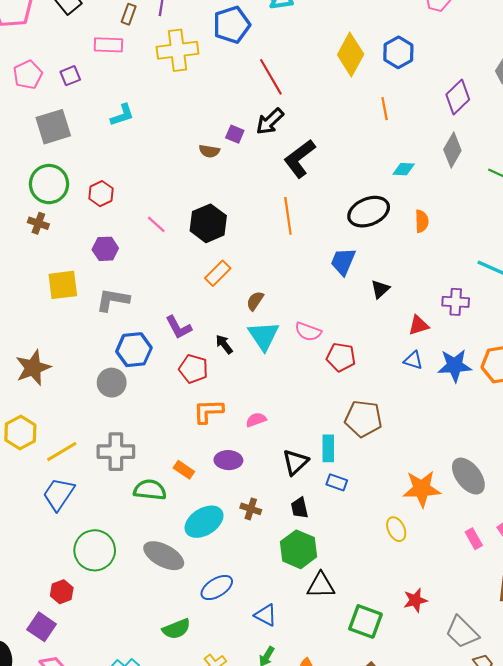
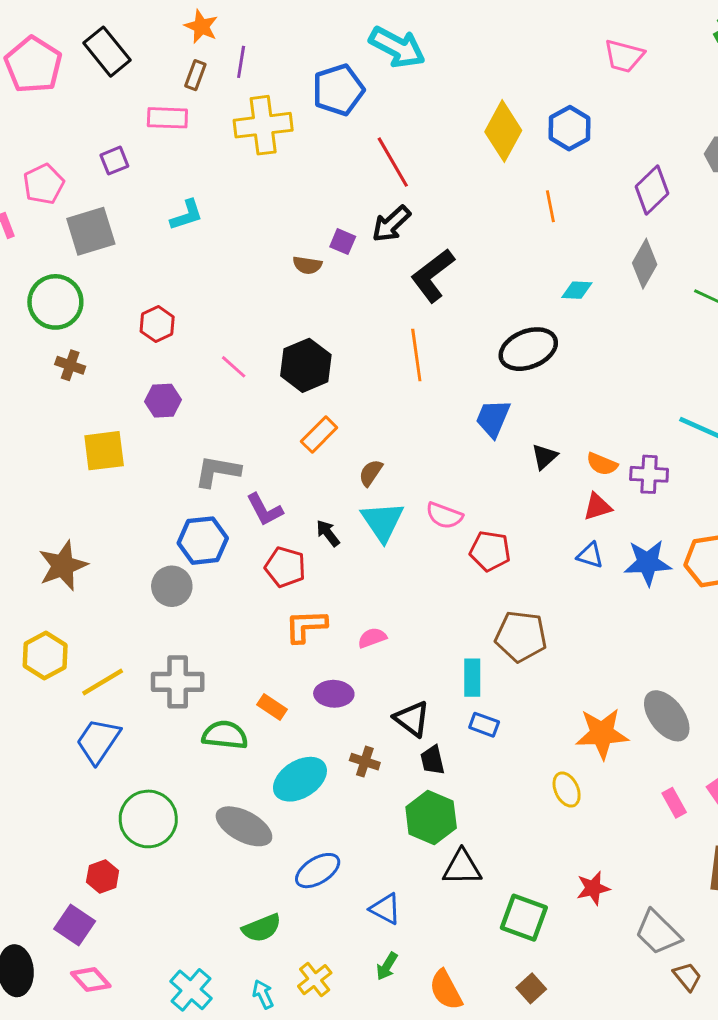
pink pentagon: (28, 75) -> (44, 184), moved
green circle: (49, 184) -> (55, 302), moved
orange semicircle: (422, 221) -> (602, 464), moved, turned 115
gray L-shape: (113, 300) -> (217, 471), moved
black triangle: (295, 462) -> (412, 719), moved, turned -40

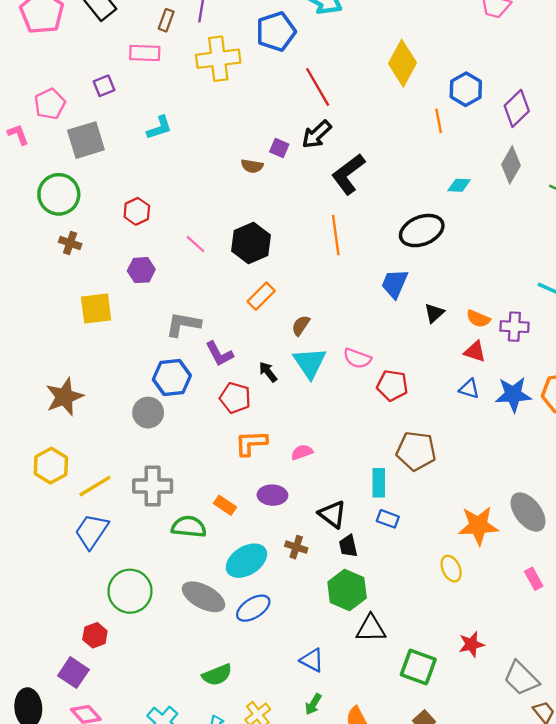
blue hexagon: (570, 128) -> (466, 89), moved
red triangle: (598, 507) -> (475, 351), turned 35
blue ellipse: (318, 871) -> (253, 608), moved

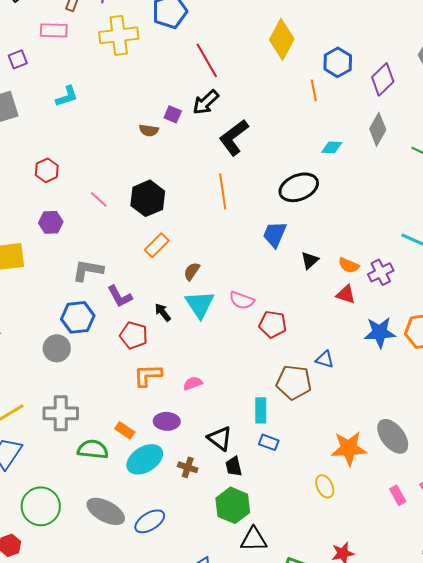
purple cross: (514, 327) -> (381, 272), turned -30
blue triangle: (469, 389) -> (325, 359), moved
cyan ellipse: (246, 561) -> (145, 459), moved

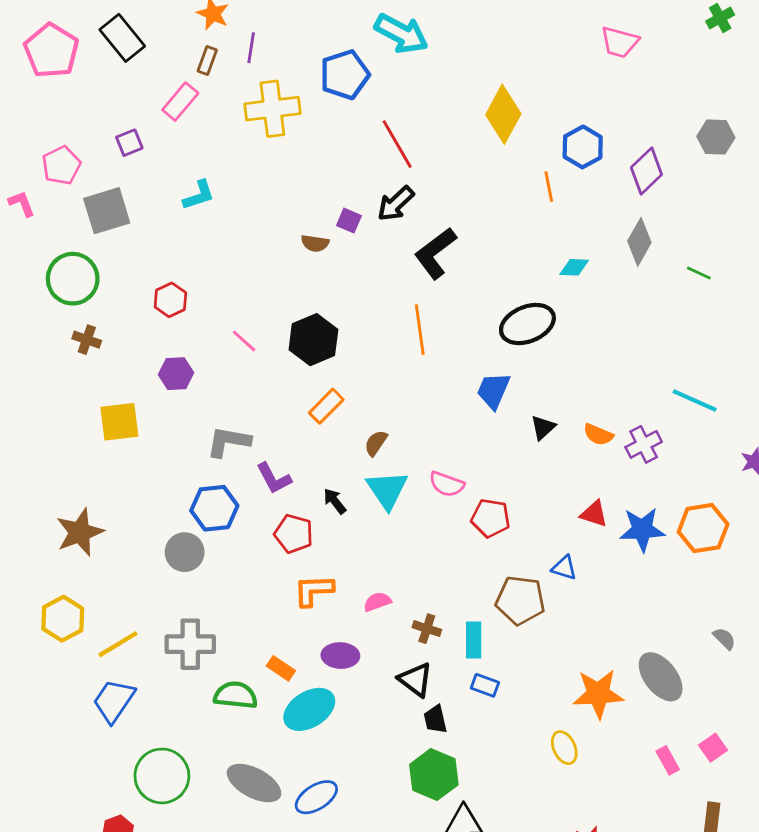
pink rectangle: (54, 30) -> (180, 102), turned -52
red triangle: (346, 294) -> (594, 514), moved
brown cross: (188, 467) -> (427, 629), moved

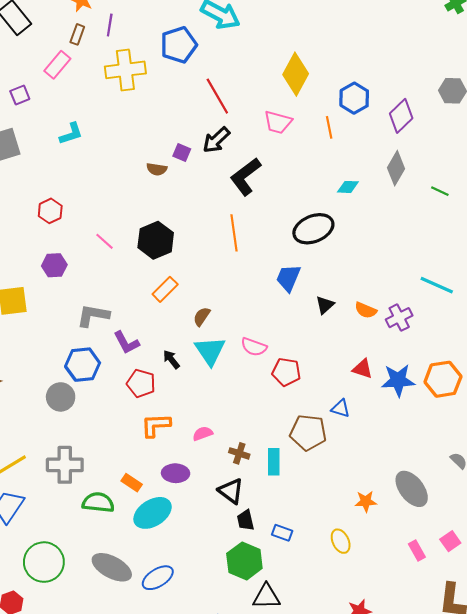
pink trapezoid: (620, 42) -> (278, 122), moved
blue rectangle: (485, 685) -> (282, 533), moved
orange star: (598, 694) -> (366, 501), size x0.6

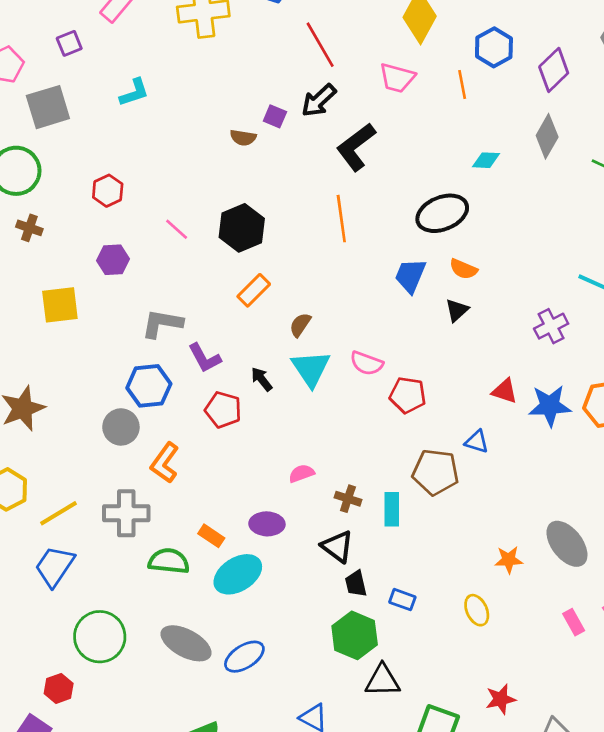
orange semicircle: (366, 310) -> (463, 269), moved
orange L-shape: (156, 425) -> (165, 463), moved, turned -52

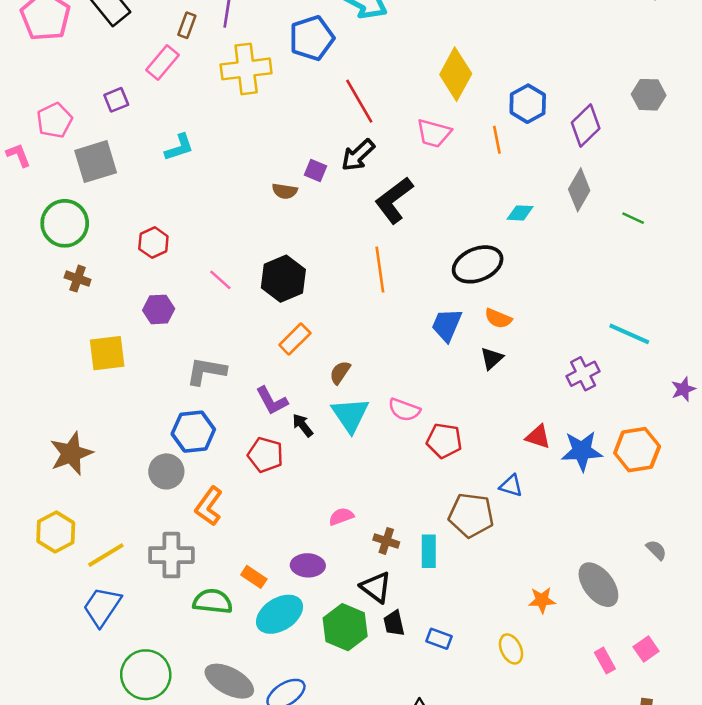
purple L-shape: (205, 358) -> (272, 401), moved
green hexagon: (355, 635) -> (345, 627), moved

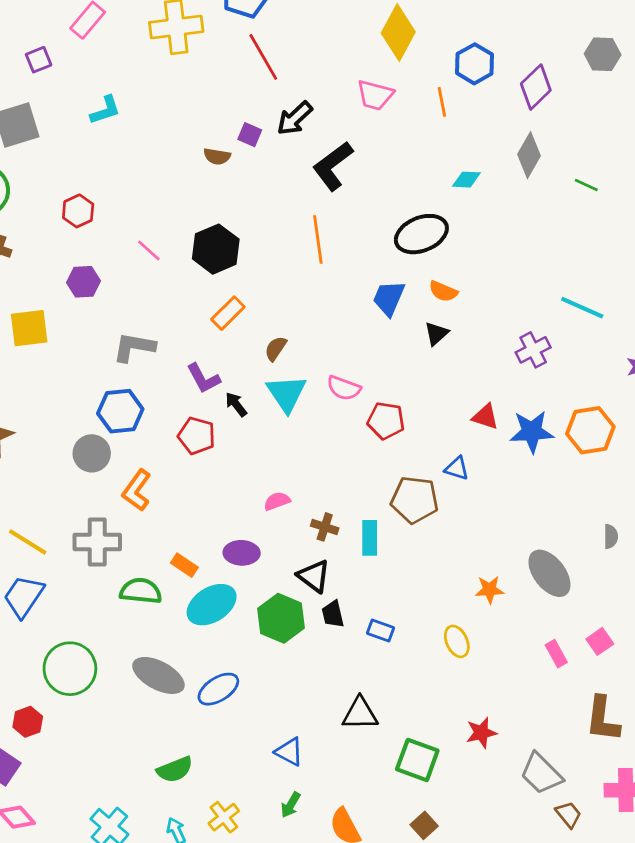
red line: (359, 101) -> (263, 57), moved
gray semicircle: (656, 550) -> (611, 537), turned 45
yellow line: (106, 555) -> (28, 542), turned 63

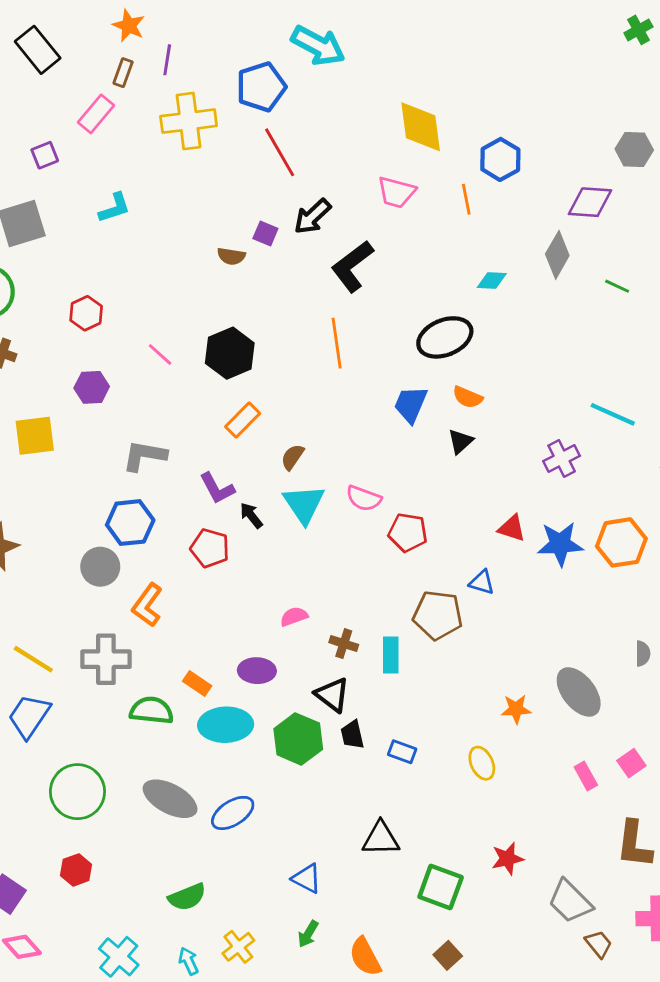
yellow diamond: (398, 32) -> (421, 127), turned -36
purple diamond: (536, 87) -> (590, 202), moved, turned 48
cyan ellipse: (212, 605) -> (226, 725), turned 30
red hexagon: (28, 722) -> (76, 870), moved

